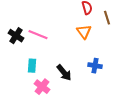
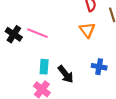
cyan rectangle: (32, 66) -> (44, 67), moved

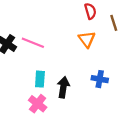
black arrow: (66, 74) -> (63, 87), turned -132

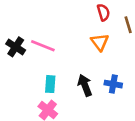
black arrow: (63, 87) -> (85, 85), moved, turned -30

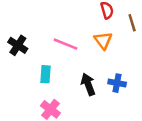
pink line: (43, 46) -> (66, 44), moved
cyan rectangle: (50, 84) -> (45, 74), moved

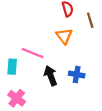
pink line: (66, 44) -> (32, 53), moved

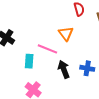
orange triangle: (64, 36) -> (66, 34), moved

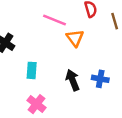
pink line: (47, 49) -> (55, 20), moved

